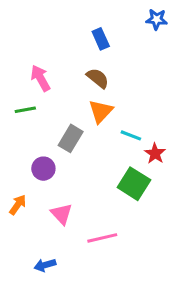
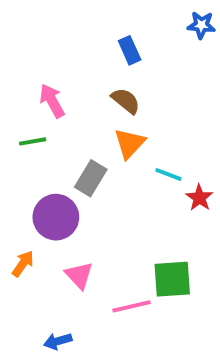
purple circle: (43, 169) -> (56, 217), size x1.5
green square: (134, 184) -> (172, 279), moved, turned -36

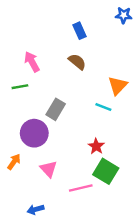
orange triangle: (130, 143) -> (118, 86), moved
red star: (199, 198) -> (96, 146), moved
green square: (172, 279) -> (106, 171), turned 35

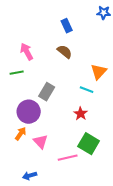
red star: (96, 146) -> (81, 114), moved
orange arrow: (14, 162) -> (21, 134), moved

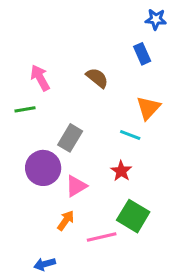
blue rectangle: (67, 26) -> (142, 54), moved
orange arrow: (21, 134) -> (66, 221), moved
pink triangle: (41, 142) -> (76, 186), moved, turned 42

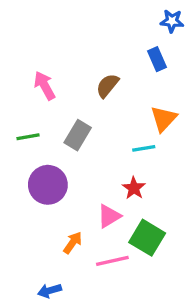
brown semicircle: (97, 78) -> (107, 86), turned -90
green line: (25, 109) -> (28, 137), moved
cyan line: (130, 135) -> (144, 148), turned -30
gray rectangle: (70, 138) -> (78, 135), moved
pink triangle: (76, 186) -> (109, 216), moved

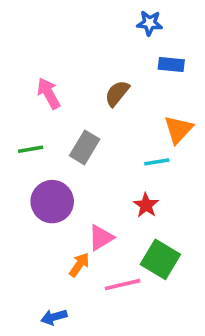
blue star: (172, 21) -> (150, 23), moved
blue rectangle: (157, 59) -> (171, 64), turned -60
pink triangle: (109, 216) -> (101, 238), moved

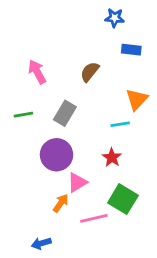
purple circle: (52, 202) -> (57, 155), moved

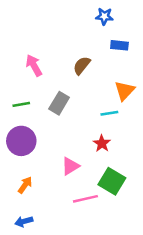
purple circle: (57, 155) -> (21, 141), moved
orange arrow: (61, 203) -> (25, 185), moved
blue arrow: (41, 243) -> (24, 221), moved

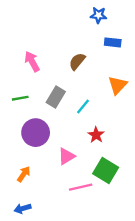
cyan line: (109, 113) -> (83, 106), moved, turned -42
purple circle: (21, 141) -> (36, 133), moved

